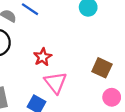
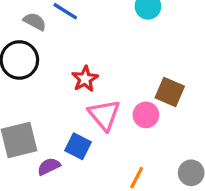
pink circle: (112, 97) -> (146, 115), moved

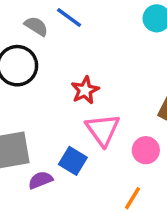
pink circle: (146, 115) -> (146, 150), moved

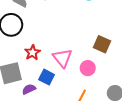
red star: (85, 90) -> (33, 53), moved

